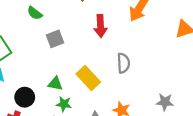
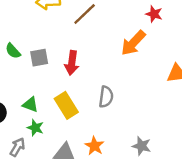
green semicircle: (35, 13) -> (13, 51), moved
red arrow: (100, 26) -> (72, 63), moved

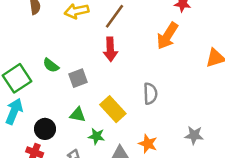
gray square: (39, 58) -> (78, 78), moved
red arrow: (72, 63) -> (110, 49), moved
green star: (35, 128) -> (96, 136), moved

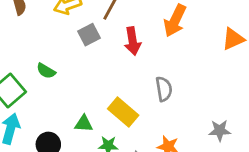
red arrow: (110, 49) -> (133, 41), moved
gray square: (78, 78) -> (89, 35), moved

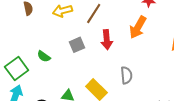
gray square: (89, 35) -> (77, 45), moved

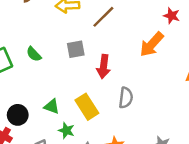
red arrow: (107, 40) -> (104, 67), moved

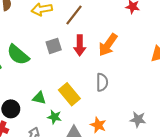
orange arrow: (152, 44) -> (108, 45), moved
green semicircle: (34, 54) -> (18, 55), size x1.6
red arrow: (104, 67) -> (80, 45), moved

